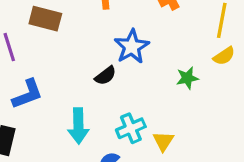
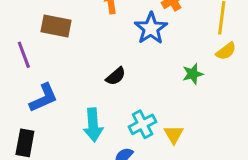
blue star: (132, 47) -> (151, 28), moved

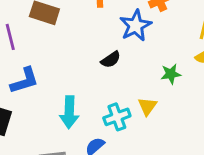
black semicircle: (116, 76) -> (111, 60), moved
yellow triangle: (174, 134) -> (147, 106), moved

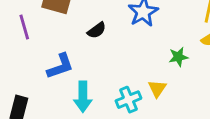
black semicircle: (111, 60) -> (97, 30), moved
blue L-shape: (25, 81) -> (60, 66), moved

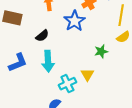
cyan arrow: (83, 97) -> (48, 61), moved

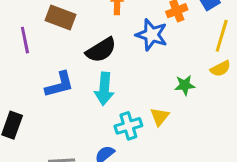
blue star: (74, 21) -> (152, 35), turned -30
black semicircle: (42, 36) -> (101, 50), size x1.5

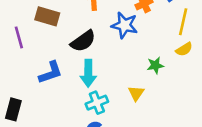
cyan cross: (128, 126) -> (97, 103), moved

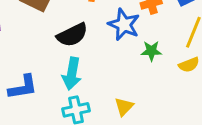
green star: (155, 65) -> (151, 51), moved
blue L-shape: (51, 73) -> (23, 87), moved

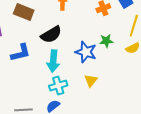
blue star: (124, 25) -> (86, 52), moved
blue L-shape: (23, 87) -> (21, 53), moved

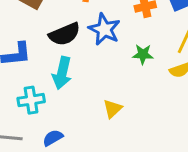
blue star: (86, 52) -> (104, 29), moved
cyan cross: (58, 86) -> (31, 100), moved

